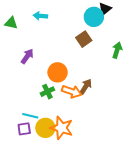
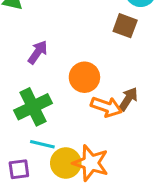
brown square: (84, 39) -> (125, 26), turned -35
green cross: (47, 92) -> (33, 107), moved, size x1.6
purple square: (24, 129) -> (19, 169), moved

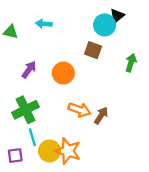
orange circle: (84, 77) -> (63, 73), moved
brown arrow: (128, 99) -> (101, 115), moved
cyan line: (42, 144) -> (32, 137), turned 60

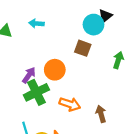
purple arrow: (29, 70) -> (29, 75), moved
green cross: (25, 110) -> (36, 92), moved
brown arrow: (101, 115) -> (101, 114), moved, turned -49

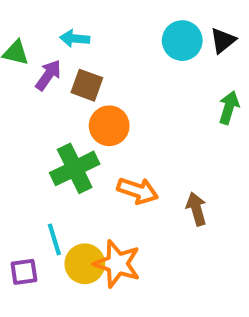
black triangle: (105, 16) -> (223, 41), moved
brown square: (83, 48) -> (87, 85), moved
purple arrow: (29, 75) -> (48, 75), moved

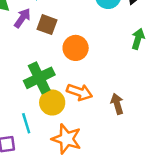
orange circle: (109, 126) -> (76, 48), moved
yellow circle: (85, 264) -> (52, 103), moved

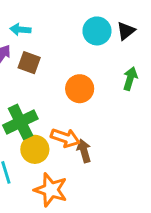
orange circle: (76, 48) -> (80, 89), moved
brown arrow: (117, 104) -> (84, 151), moved

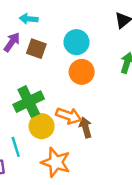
cyan circle: (97, 31) -> (76, 42), moved

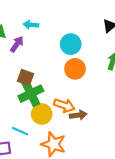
brown square: (36, 49) -> (26, 77), moved
brown arrow: (86, 127) -> (78, 115), turned 98
cyan line: (16, 147) -> (20, 131), turned -49

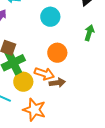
orange circle: (75, 69) -> (57, 53), moved

